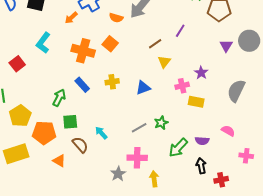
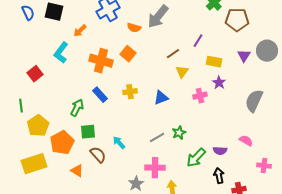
orange arrow: (71, 18) -> (80, 31), moved
yellow rectangle: (196, 102) -> (214, 62), moved
orange pentagon: (44, 133) -> (62, 143), turned -30

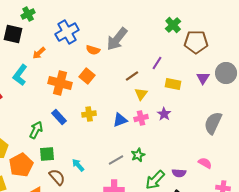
purple star: (219, 83) -> (164, 114), moved
pink cross: (200, 96) -> (141, 118), moved

